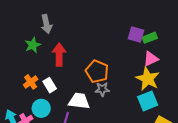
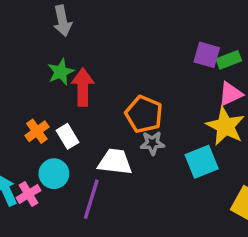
gray arrow: (46, 24) -> (62, 21), moved
green star: (33, 45) -> (61, 72), moved
cyan square: (148, 101) -> (202, 162), moved

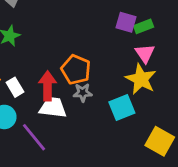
red arrow: (83, 87) -> (48, 86), moved
pink triangle: (230, 94) -> (145, 53), turned -40
purple line: (91, 199) -> (34, 137), turned -56

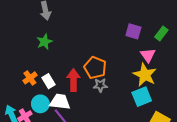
green rectangle: (144, 26) -> (161, 33), moved, turned -32
white trapezoid: (53, 107) -> (60, 102), moved
cyan square: (122, 107) -> (142, 97), moved

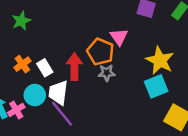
green star: (44, 42) -> (21, 21), moved
pink triangle: (148, 55) -> (119, 37), moved
white trapezoid: (60, 102) -> (58, 93), turned -90

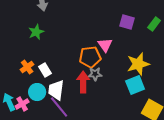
green star: (21, 21) -> (36, 32), moved
orange pentagon: (100, 52) -> (90, 57), turned -30
yellow star: (160, 60) -> (138, 64), turned 30
red arrow: (74, 67) -> (83, 82), moved

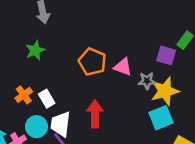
purple square: (127, 22) -> (166, 55), moved
pink triangle: (105, 45) -> (123, 67), turned -35
orange pentagon: (90, 57) -> (92, 62), moved, turned 30
gray star: (95, 74) -> (147, 81), moved

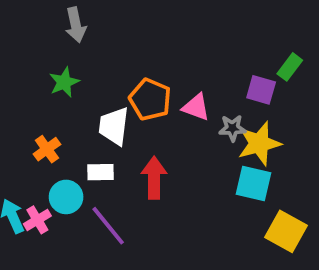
white rectangle: (47, 99) -> (100, 172), moved, turned -60
cyan square: (161, 118) -> (253, 184), turned 35
white trapezoid: (61, 124) -> (114, 126), moved

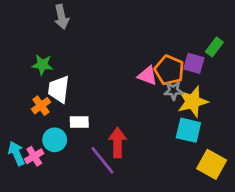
green star: (64, 82) -> (42, 65), moved, turned 30
orange pentagon: (150, 99) -> (169, 70), moved
white trapezoid: (114, 126) -> (59, 89), moved
red arrow: (154, 178) -> (117, 143), moved
purple line: (108, 226) -> (102, 160), moved

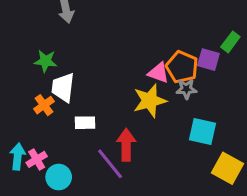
yellow star: (193, 102) -> (150, 101), moved
cyan circle: (55, 140) -> (59, 177), moved
cyan arrow: (16, 153) -> (18, 156), turned 30

